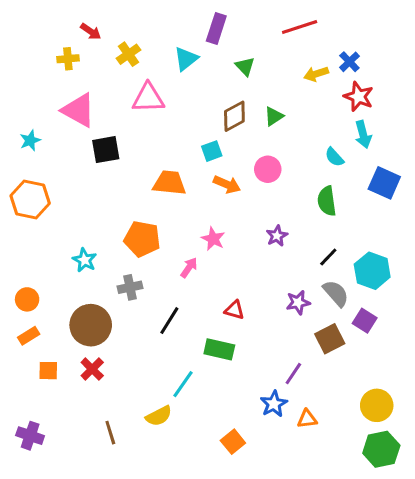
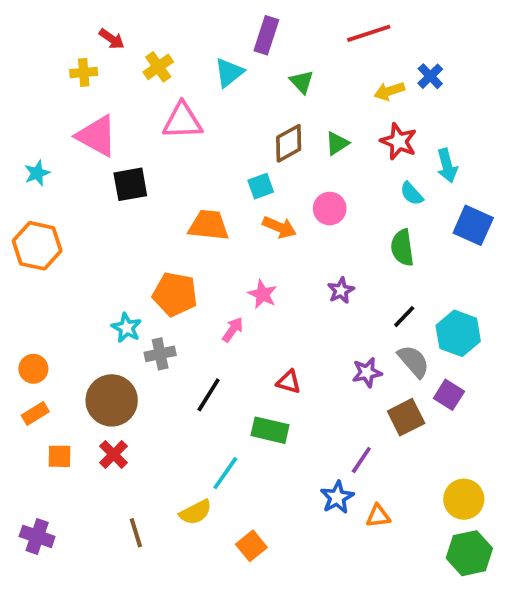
red star: (359, 97) -> (399, 141), moved
cyan star: (85, 260) -> (127, 328), moved
orange square: (233, 442) -> (251, 546), moved

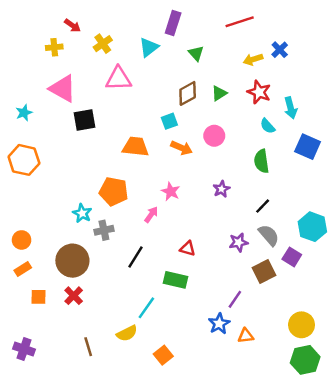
cyan hexagon: (458, 333) -> (312, 227), moved

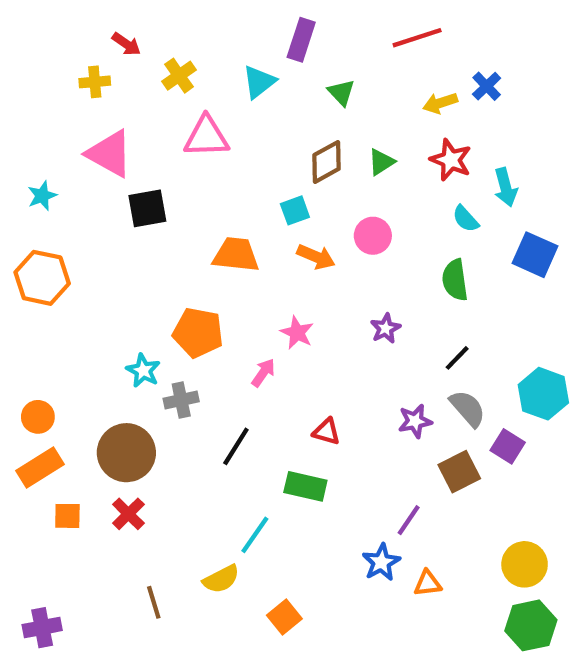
orange rectangle: (23, 269) -> (40, 467), size x1.5
purple cross: (24, 349) -> (42, 628), moved, turned -30

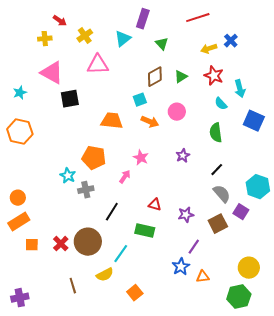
purple star: (415, 421) -> (186, 215), moved
brown circle: (126, 453) -> (88, 242), moved
green hexagon: (531, 625) -> (239, 297), moved

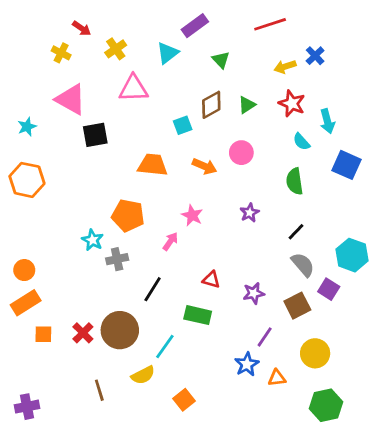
purple rectangle: (143, 19) -> (195, 26), turned 36
yellow cross: (45, 39) -> (61, 53), turned 32
cyan square: (140, 100) -> (183, 125), moved
yellow circle: (249, 268) -> (315, 353), moved

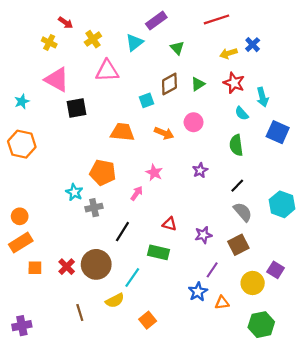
purple square: (329, 289) -> (276, 270), moved

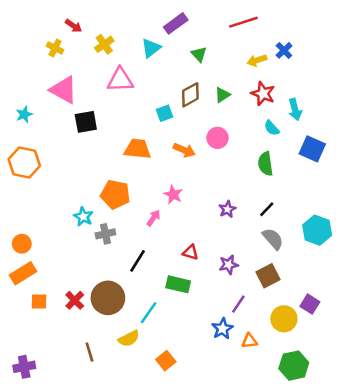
purple star: (200, 170) -> (227, 209), moved

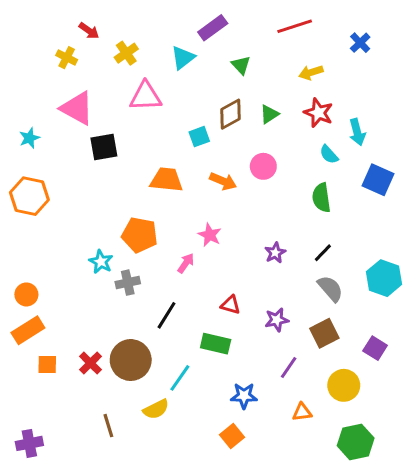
blue cross: (284, 50) -> (360, 43), moved
purple square: (310, 304) -> (375, 348), moved
blue star: (222, 329) -> (244, 396), moved, turned 30
orange square: (166, 361) -> (232, 436), moved

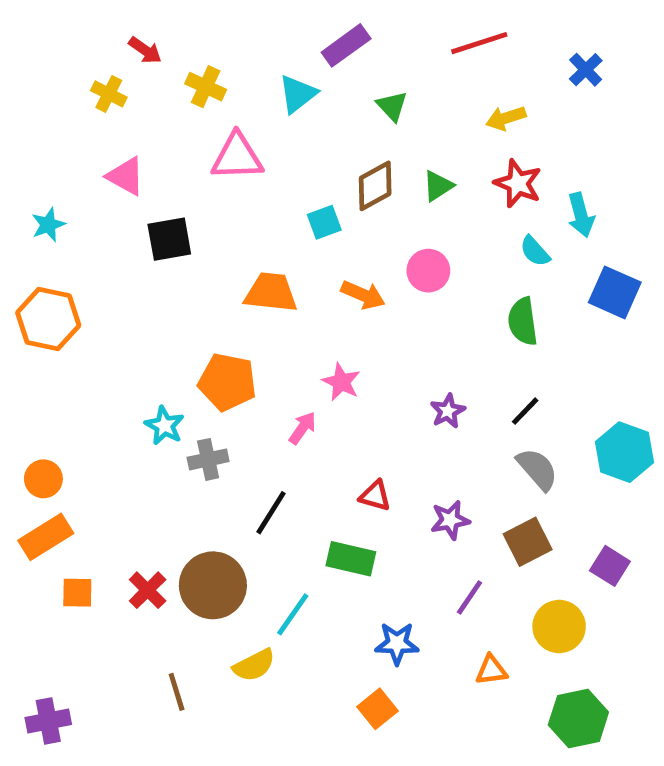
yellow cross: (126, 53) -> (206, 87), turned -30
pink triangle: (77, 108) -> (126, 176), size x0.7

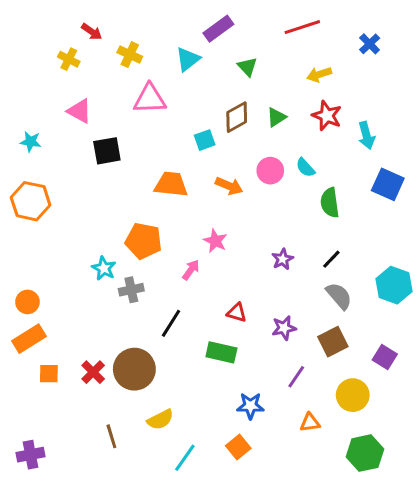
cyan star: (48, 225) -> (31, 142), turned 30
cyan semicircle: (535, 251) -> (305, 168), moved
cyan line: (293, 614) -> (185, 458), moved

